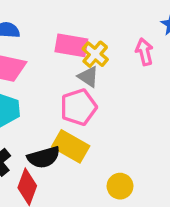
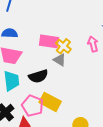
pink pentagon: (78, 107) -> (32, 106), moved, turned -30
black semicircle: (44, 157) -> (38, 76), moved

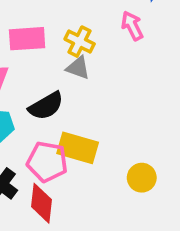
pink rectangle: (49, 41) -> (27, 39), moved

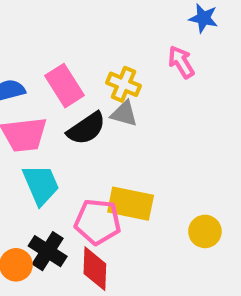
pink rectangle: (27, 39) -> (65, 86), turned 66
black semicircle: (46, 106) -> (86, 128), moved

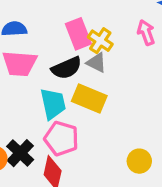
pink rectangle: (65, 86) -> (78, 34), moved
cyan trapezoid: (41, 185) -> (53, 104), moved
yellow rectangle: (131, 204) -> (89, 98), moved

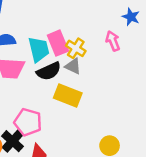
cyan trapezoid: (53, 104) -> (39, 49), moved
pink pentagon: (61, 138) -> (28, 122), moved

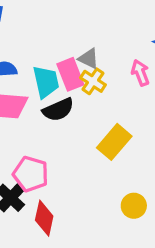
gray triangle: (73, 66) -> (89, 58), moved
yellow rectangle: (68, 96) -> (114, 142), moved, turned -72

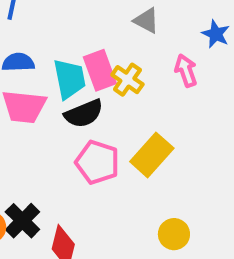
gray triangle: (89, 58) -> (146, 21), moved
pink pentagon: (31, 174) -> (97, 162), moved

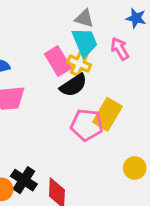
cyan trapezoid: (69, 79) -> (85, 42), moved
black semicircle: (84, 114) -> (73, 85), moved
pink pentagon: (97, 162) -> (87, 125), moved

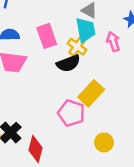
pink rectangle: (58, 61) -> (47, 36), moved
pink pentagon: (87, 125) -> (71, 113), moved

